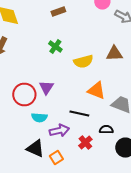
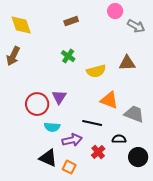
orange square: (56, 158) -> (69, 167), turned -32

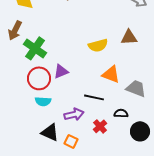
green cross: (68, 56) -> (35, 48), moved, size x1.6
purple triangle: (59, 97) -> (61, 71), turned 35
cyan semicircle: (52, 127) -> (43, 101), moved

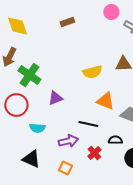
red circle: (39, 78) -> (16, 105), moved
black triangle: (50, 132) -> (31, 159), moved

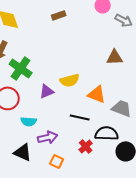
yellow semicircle: (92, 72) -> (70, 80), moved
black semicircle: (115, 140) -> (107, 133), size x1.6
purple arrow: (68, 141) -> (48, 137), moved

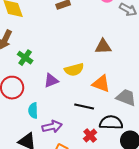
brown triangle: (115, 57) -> (103, 47), moved
green cross: (21, 68) -> (25, 58), size x0.7
cyan semicircle: (29, 121) -> (33, 111), turned 84

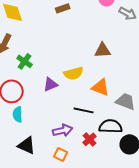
cyan semicircle: (33, 111) -> (18, 114), moved
purple arrow: (52, 127) -> (63, 130), moved

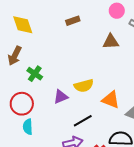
brown triangle: (103, 50) -> (111, 42), moved
black line: (84, 110) -> (83, 121), moved, turned -42

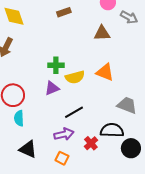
green cross: (35, 74) -> (56, 65), moved, turned -35
orange triangle: (111, 100) -> (105, 72), moved

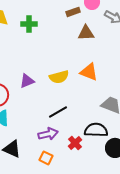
brown rectangle: (64, 12) -> (73, 12), moved
green cross: (56, 65) -> (29, 24), moved
purple triangle: (52, 88) -> (27, 81), moved

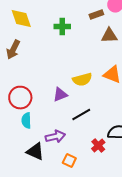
green cross: (29, 24) -> (62, 27), moved
purple triangle: (27, 81) -> (60, 95), moved
purple arrow: (48, 134) -> (55, 137), moved

